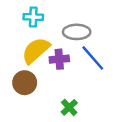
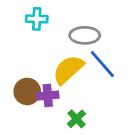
yellow semicircle: (36, 50) -> (68, 70), moved
purple cross: (59, 59) -> (48, 96), moved

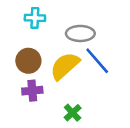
brown circle: (27, 91) -> (28, 61), moved
purple cross: (48, 96) -> (32, 91), moved

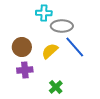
cyan cross: (35, 18) -> (44, 13), moved
yellow semicircle: (65, 66) -> (50, 51), size x0.7

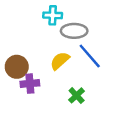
brown circle: (22, 47) -> (17, 67), moved
green cross: (56, 87) -> (77, 95), moved

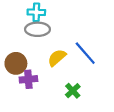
cyan cross: (53, 15) -> (36, 12), moved
gray ellipse: (74, 31) -> (37, 29), moved

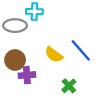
gray ellipse: (37, 29) -> (15, 26), moved
yellow semicircle: (57, 58) -> (54, 55), turned -102

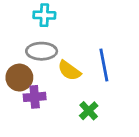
gray ellipse: (15, 26) -> (42, 51), moved
blue line: (81, 50) -> (104, 65), turned 30

